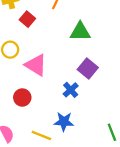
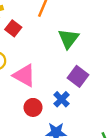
green triangle: (80, 32) -> (68, 39), turned -50
red circle: (22, 98) -> (33, 107), moved

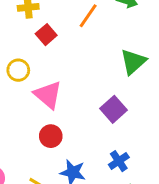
green triangle: (68, 39) -> (133, 62), moved
blue cross: (61, 99) -> (119, 161), moved

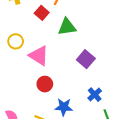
red square: (46, 35) -> (42, 13), moved
green triangle: (133, 62) -> (67, 27), moved, turned 42

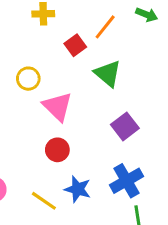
green triangle: (67, 27) -> (108, 74), turned 36
blue cross: (95, 95) -> (126, 181), size x1.5

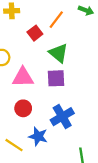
pink triangle: (58, 107) -> (23, 77), turned -45
purple square: (125, 126) -> (56, 78), moved, turned 36
blue cross: (126, 181) -> (62, 117), moved

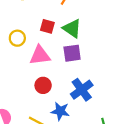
red square: (35, 33) -> (47, 26), moved, turned -32

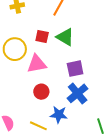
yellow circle: (17, 38) -> (15, 49), size x1.5
purple square: (72, 53) -> (75, 69), moved

